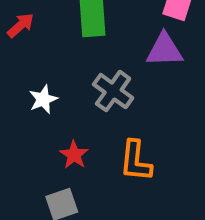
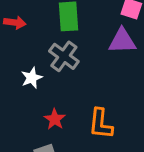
red arrow: (21, 25) -> (15, 23), turned 50
gray cross: (113, 91) -> (64, 56), moved

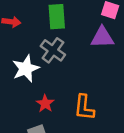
white star: (32, 78) -> (26, 69), size x1.5

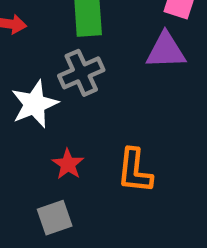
gray cross: (53, 50) -> (81, 73), turned 30

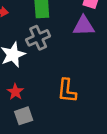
red star: (68, 164) -> (15, 92), moved

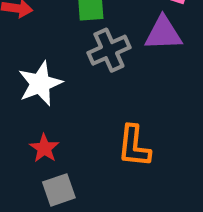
gray cross: (38, 38) -> (109, 50), moved

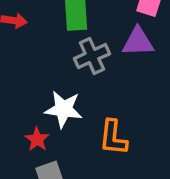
white star: (40, 84) -> (64, 109), moved, turned 30

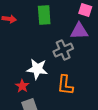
gray cross: (92, 56) -> (63, 50), moved

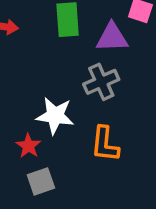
purple triangle: (79, 31) -> (112, 37), moved

